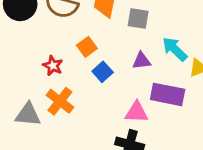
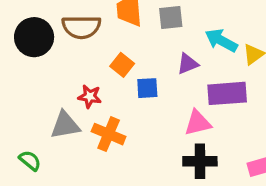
blue square: (103, 72) -> (147, 88), turned -36
gray triangle: (28, 115) -> (65, 125), moved

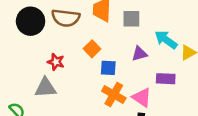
purple rectangle: (227, 93) -> (166, 79), size x0.7
red star: (90, 96) -> (56, 62), moved
pink triangle: (198, 123) -> (142, 97), turned 40
orange cross: (109, 134) -> (114, 95), moved

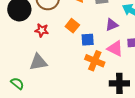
red star: (56, 62) -> (42, 30), moved
pink triangle: (142, 97) -> (115, 49), moved

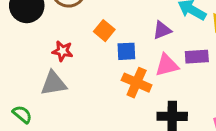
red star: (42, 30) -> (63, 51), moved
pink triangle: (115, 49) -> (167, 65), turned -42

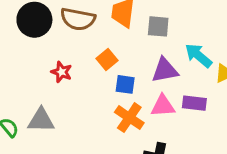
purple triangle: (162, 30) -> (165, 70), size x1.4
gray triangle: (54, 83) -> (41, 120), moved

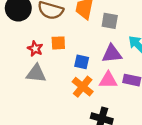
orange square: (107, 60) -> (58, 43), moved, turned 32
gray triangle: (41, 120) -> (36, 73), moved

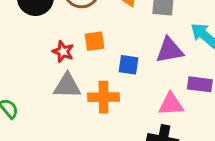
pink triangle: (108, 80) -> (171, 104), moved
orange cross: (83, 87) -> (104, 97), moved, turned -35

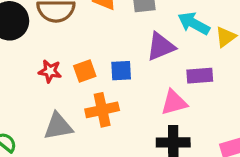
orange square: (95, 41) -> (85, 71), moved
gray triangle: (67, 86) -> (58, 126), moved

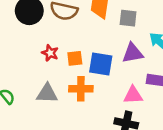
blue square: (121, 71) -> (101, 64), size x1.5

